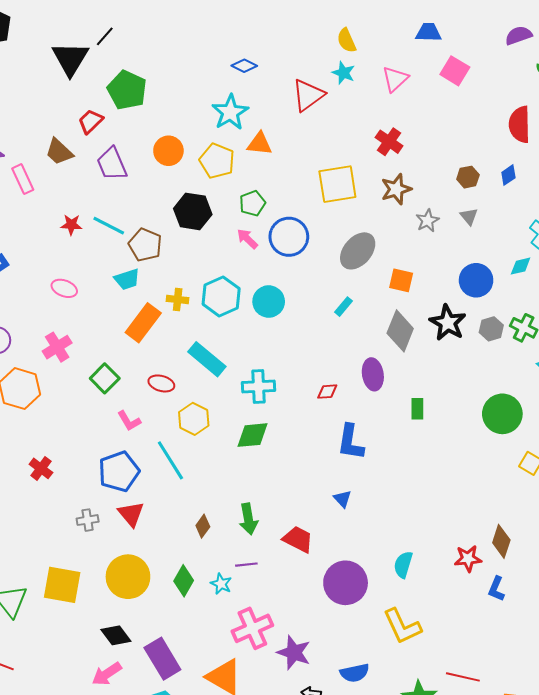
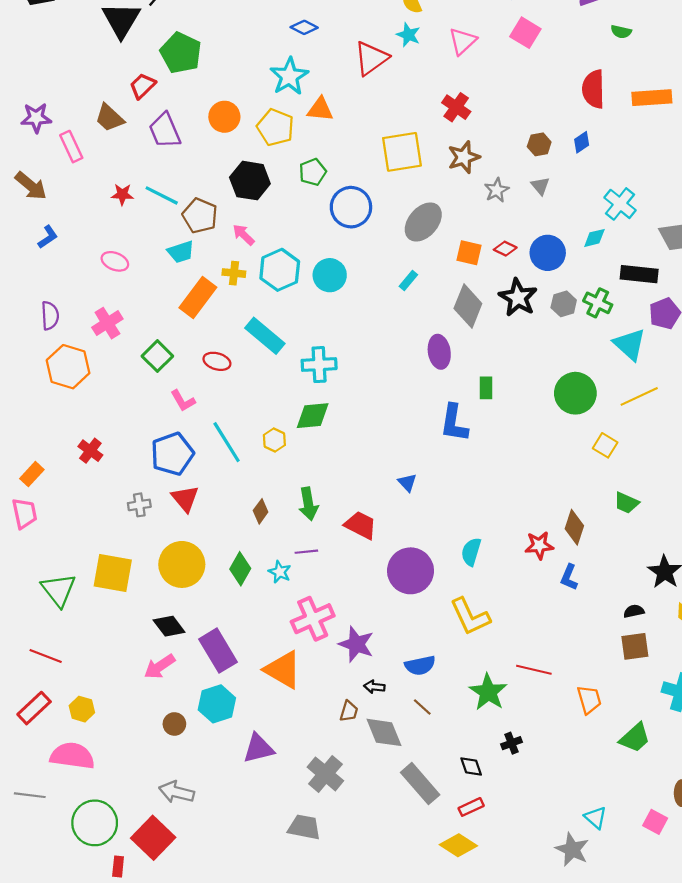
pink arrow: (247, 239) -> (244, 235), moved
red diamond: (327, 392) -> (505, 249), moved, turned 30
yellow hexagon: (194, 419) -> (274, 440), moved, size x0.7
blue L-shape: (351, 442) -> (454, 423), moved

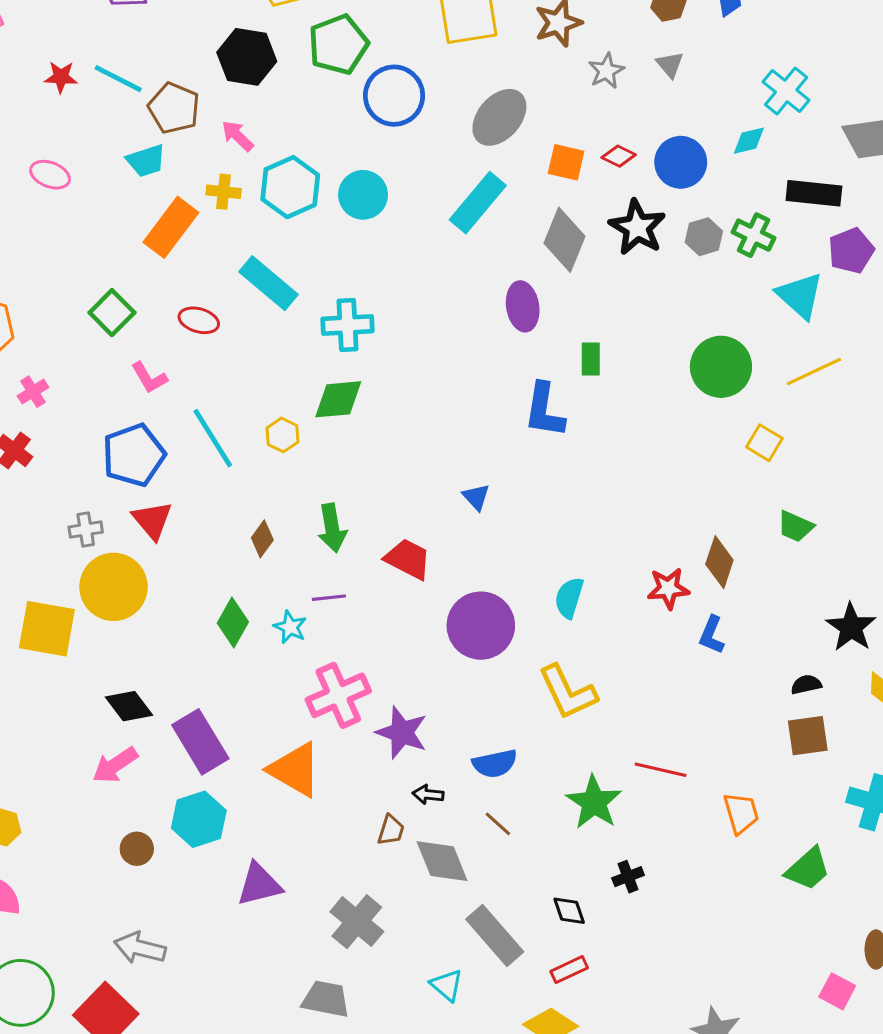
green pentagon: (313, 172) -> (338, 44), size x1.5
cyan rectangle: (408, 281) -> (478, 203), size x2.0
pink cross: (107, 323) -> (33, 392), moved, size x0.7
yellow circle: (182, 564) -> (114, 587), moved
cyan triangle: (596, 818) -> (447, 985), moved

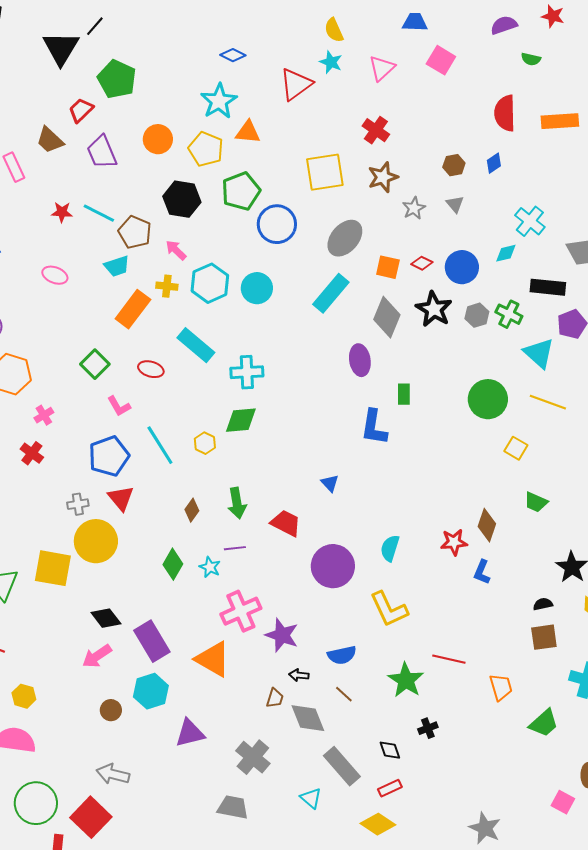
yellow line: (814, 371) -> (548, 402), turned 45

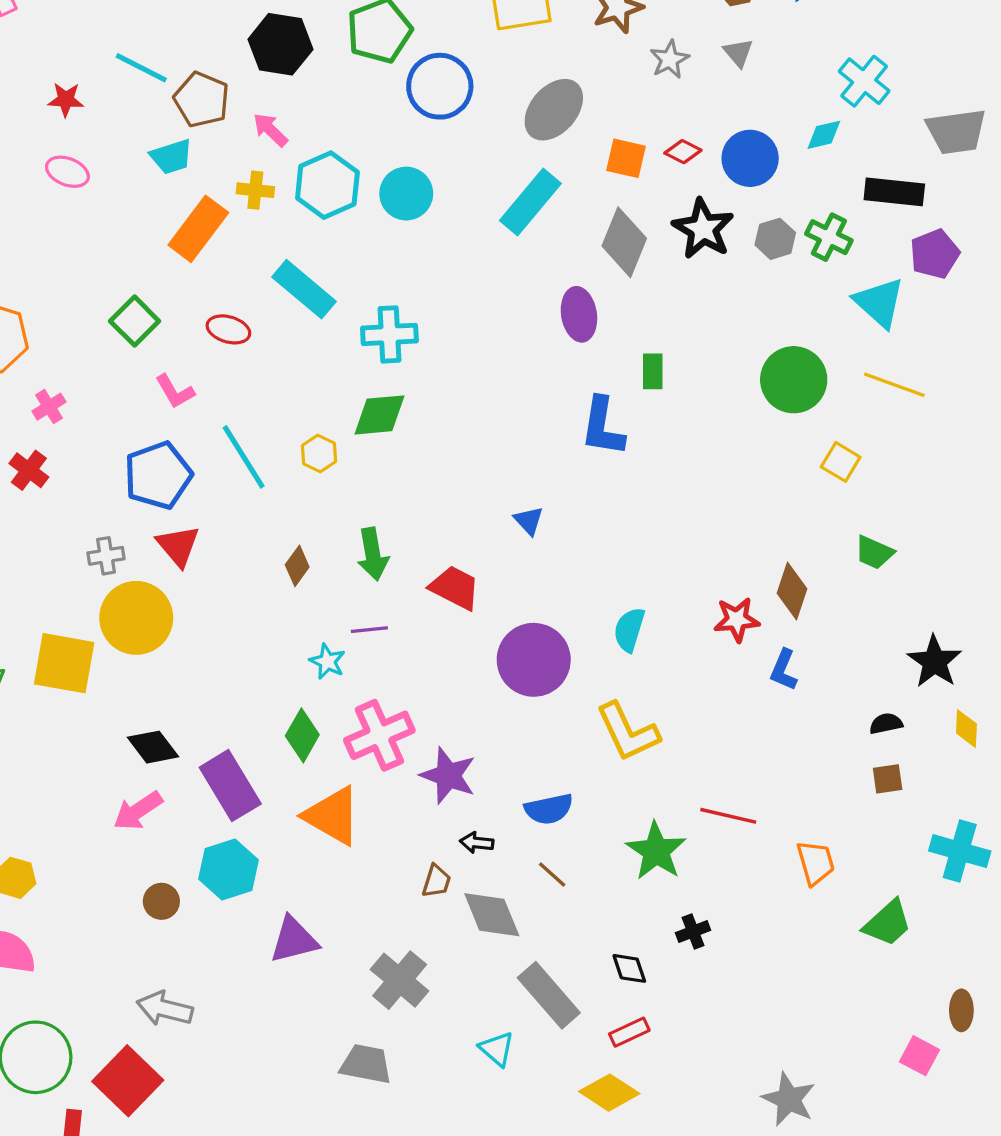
red star: (62, 212) -> (66, 100), moved
green diamond: (173, 564) -> (302, 735), moved
brown square: (544, 637) -> (888, 779), size x0.7

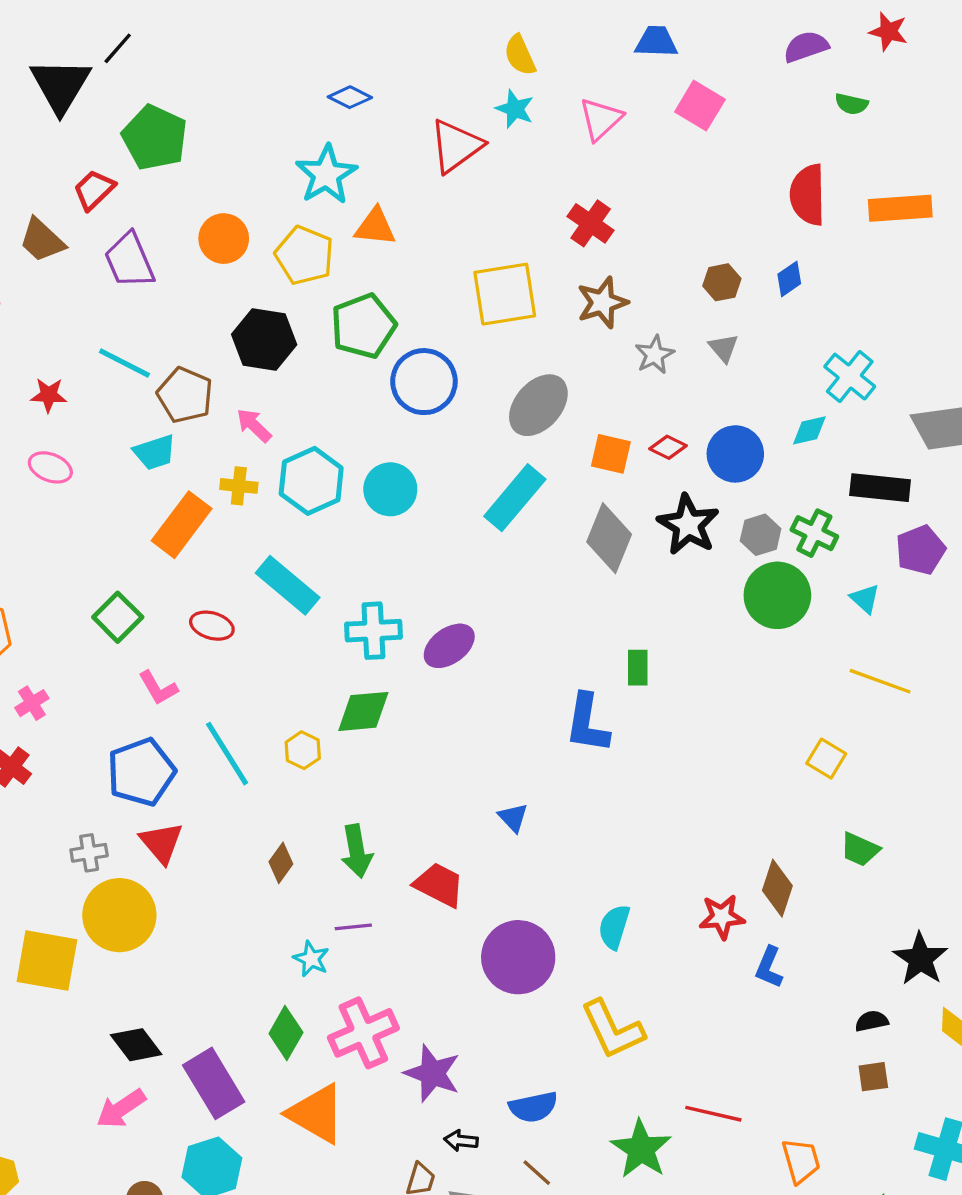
cyan triangle: (879, 303) -> (865, 599), size x0.6
purple ellipse: (579, 314) -> (449, 646), moved, turned 63
green circle: (794, 380) -> (777, 595), moved

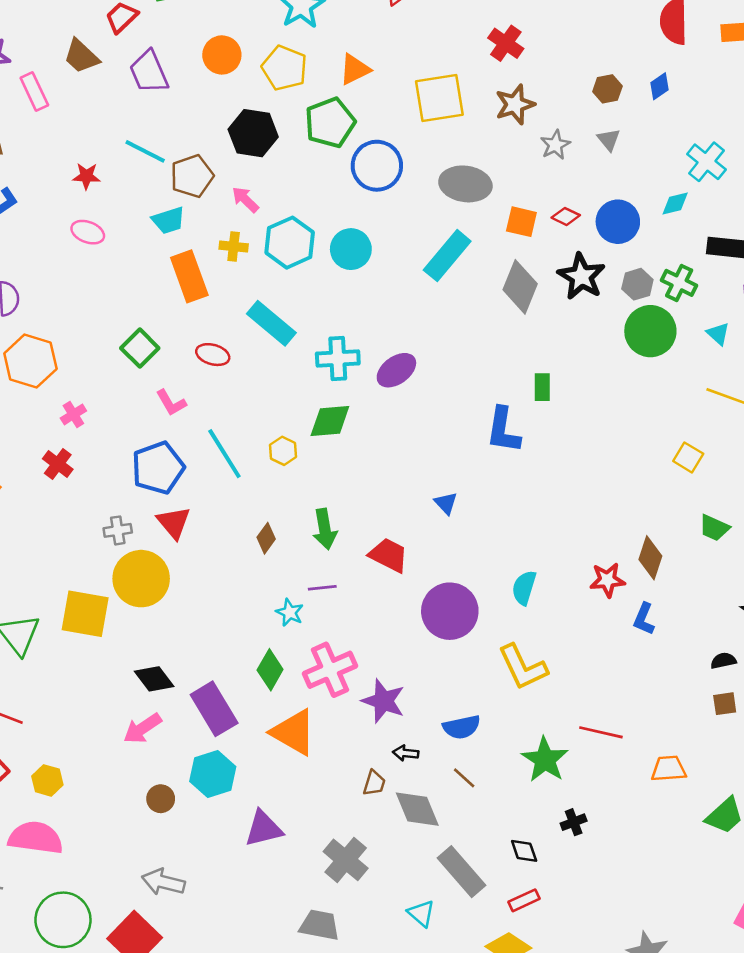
orange triangle: (375, 227) -> (355, 69), moved, turned -32
brown pentagon: (185, 395) -> (192, 176), turned 30
gray ellipse: (538, 405) -> (465, 184), turned 57
orange rectangle: (182, 525) -> (189, 276), turned -57
orange trapezoid: (801, 1161) -> (669, 769), turned -78

